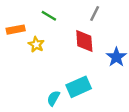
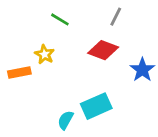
orange rectangle: (16, 30) -> (19, 73), moved
red diamond: (84, 41) -> (103, 50), turned -65

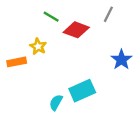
gray line: (116, 17) -> (108, 14), moved
red diamond: (103, 50) -> (76, 30), moved

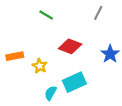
red diamond: (76, 30) -> (70, 46), moved
yellow star: (38, 46) -> (40, 66), moved

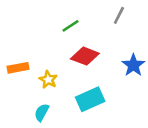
green line: (46, 15) -> (70, 26), moved, turned -64
cyan semicircle: (51, 93) -> (42, 112), moved

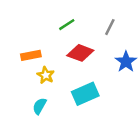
gray line: (119, 15) -> (110, 27), moved
orange rectangle: (18, 68) -> (31, 55), moved

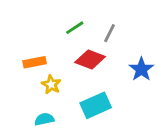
gray line: (110, 27) -> (109, 33), moved
cyan semicircle: (40, 106) -> (44, 119), turned 49

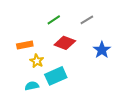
gray line: (109, 33) -> (87, 20), moved, turned 32
cyan rectangle: (96, 105) -> (56, 76), moved

